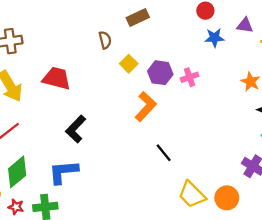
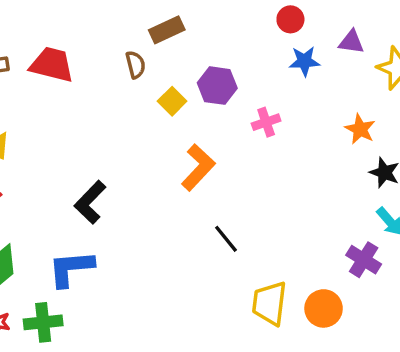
brown rectangle: (138, 17) -> (167, 30), moved
purple hexagon: (160, 73) -> (217, 86), moved
red trapezoid: (57, 78) -> (52, 65), moved
yellow trapezoid: (192, 194) -> (270, 303), turned 52

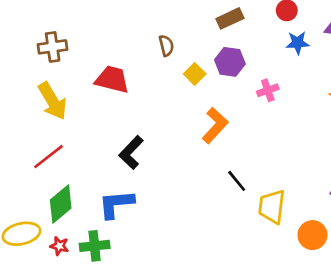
brown rectangle: (167, 30) -> (230, 18), moved
red trapezoid: (52, 65) -> (112, 79), moved
yellow trapezoid: (270, 303) -> (272, 207), moved

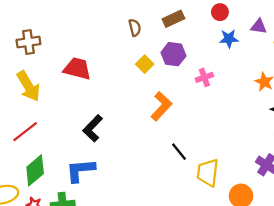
brown semicircle: (166, 46) -> (135, 28), moved

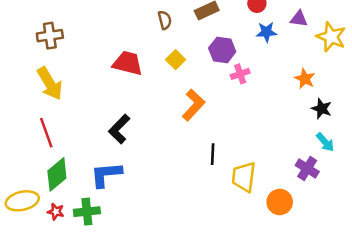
purple hexagon: (173, 54) -> (222, 50), moved
red trapezoid: (77, 69) -> (128, 63), moved
red line: (25, 132) -> (46, 133), turned -72
black line: (179, 152) -> (213, 154), turned 42

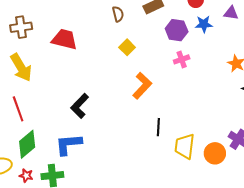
purple hexagon: (222, 50) -> (177, 30), moved
red trapezoid: (128, 63) -> (64, 39), moved
orange circle: (280, 202) -> (215, 153), moved

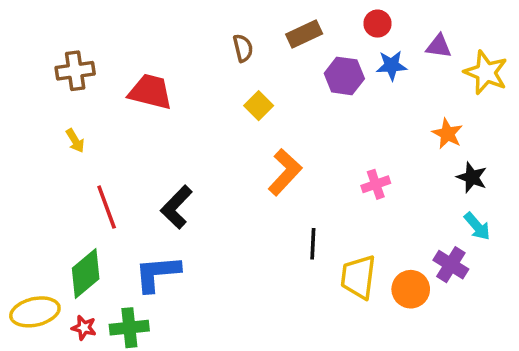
pink cross: (182, 59) -> (376, 184), moved
yellow arrow: (21, 68) -> (75, 141), size x0.5
red line: (18, 109) -> (107, 207), moved

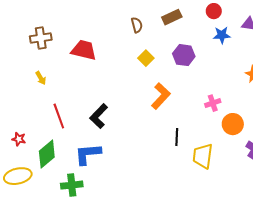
purple hexagon: (344, 76) -> (184, 55), moved
orange circle: (411, 289) -> (233, 124), moved
red star: (84, 328) -> (19, 139), moved

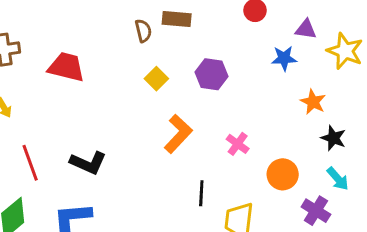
brown rectangle: (172, 17) -> (177, 19), moved, turned 30
blue star: (222, 35) -> (284, 58), moved
pink cross: (213, 103) -> (238, 144), moved, turned -35
black L-shape: (99, 116) -> (88, 163), turned -110

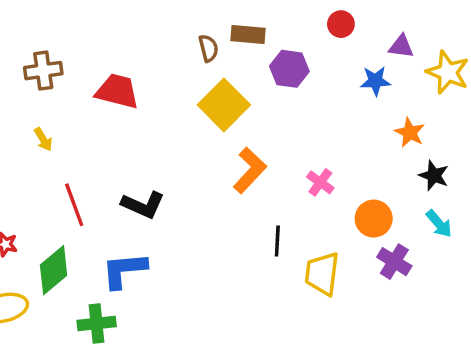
purple hexagon: (212, 74) -> (289, 69), moved
yellow square: (156, 79) -> (224, 105), size x1.8
purple cross: (316, 211) -> (394, 262), moved

